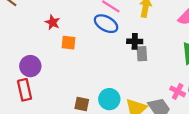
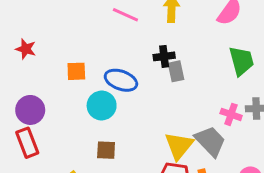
red star: (52, 22) -> (26, 49), moved
blue ellipse: (106, 24) -> (121, 80), moved
cyan circle: (109, 99) -> (102, 106), moved

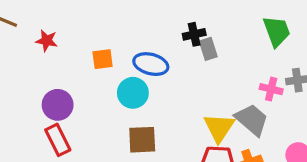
brown square: (106, 150) -> (142, 140), size x1.4

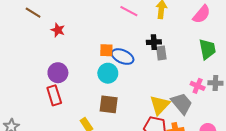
orange square: (103, 59) -> (106, 50), moved

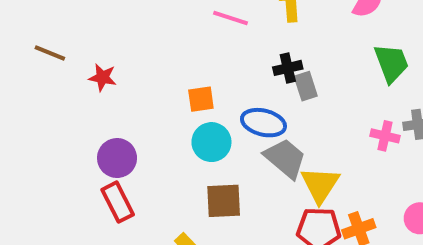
blue ellipse: (123, 57) -> (263, 123), moved
gray trapezoid: (182, 103) -> (285, 158), moved

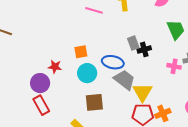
black cross: (288, 68) -> (144, 49), moved
red star: (103, 77) -> (55, 67), moved

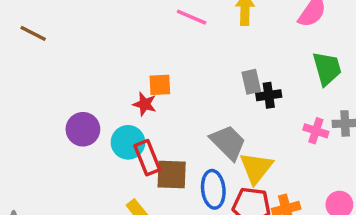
blue ellipse: (113, 62) -> (213, 189), moved, turned 65
red star: (55, 67) -> (145, 104), moved
cyan circle: (87, 73) -> (128, 142), moved
red rectangle: (41, 105) -> (147, 158), moved

